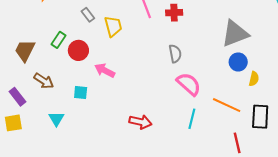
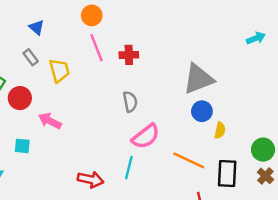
pink semicircle: (189, 84) -> (146, 136), turned 100
cyan line: (192, 119) -> (129, 168), moved

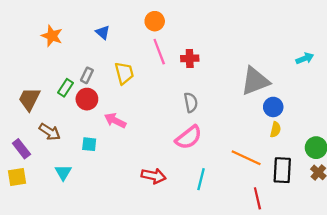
cyan arrow: (256, 38) -> (305, 58), moved
gray rectangle: (31, 57) -> (87, 75), moved, turned 63
blue circle: (202, 111) -> (273, 107), moved
pink semicircle: (146, 136) -> (189, 137), moved
cyan line: (129, 168) -> (201, 179), moved

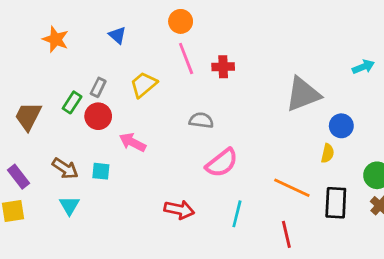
yellow trapezoid: (124, 73) -> (143, 85), turned -115
gray semicircle: (191, 102) -> (201, 120), moved, turned -72
blue circle: (273, 107) -> (341, 126), moved
brown arrow: (50, 132) -> (65, 168), moved
red line: (257, 198) -> (286, 234), moved

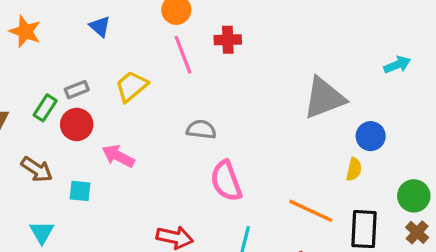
red cross: (223, 67) -> (228, 40), moved
gray rectangle: (98, 87) -> (77, 90), turned 42
pink semicircle: (222, 163) -> (226, 181), turned 108
brown arrow: (65, 168) -> (37, 169), moved

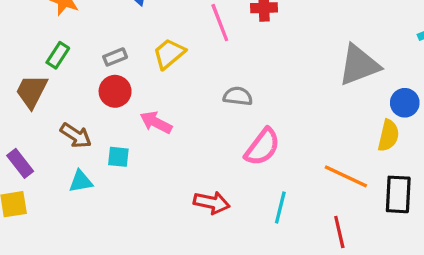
green rectangle: (45, 108) -> (58, 55), moved
yellow semicircle: (354, 169) -> (388, 135), size x1.4
pink semicircle: (226, 181) -> (262, 147), turned -123
cyan triangle: (42, 232) -> (81, 181), moved, turned 50

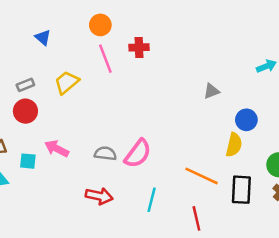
gray triangle: (359, 65) -> (211, 91), size x0.5
gray semicircle: (238, 96) -> (105, 154), moved
pink arrow: (156, 122) -> (57, 149), moved

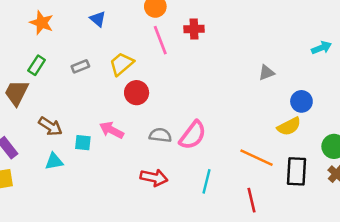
red circle: (25, 111) -> (137, 93), moved
yellow semicircle: (234, 145) -> (289, 126), turned 50

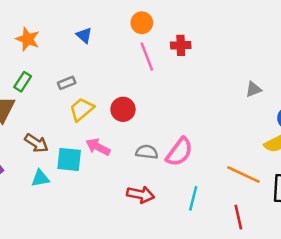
yellow trapezoid: (122, 64) -> (82, 109), moved
cyan square: (83, 143) -> (69, 159), size x1.5

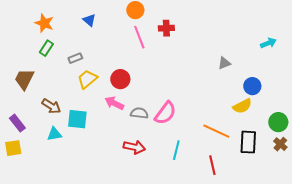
green rectangle: (23, 82) -> (46, 48), moved
pink arrow: (98, 147) -> (114, 103), moved

